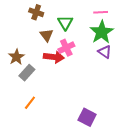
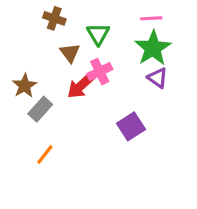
red arrow: (54, 57) -> (81, 86), turned 132
purple square: (87, 117) -> (131, 126), moved, turned 30

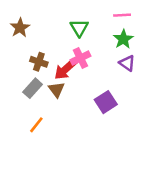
brown cross: (54, 18) -> (39, 62), moved
green star: (153, 48) -> (123, 39), size x0.7
brown triangle: (70, 53) -> (57, 90), moved
brown star: (25, 86) -> (20, 28), moved

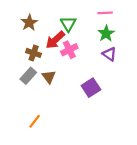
brown star: (20, 28) -> (29, 23), moved
red arrow: (65, 69) -> (55, 40), moved
orange line: (36, 125) -> (35, 121), moved

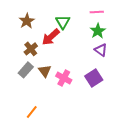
pink cross: (69, 50) -> (64, 78), moved, turned -35
brown cross: (34, 53) -> (31, 49), turned 32
purple square: (91, 88) -> (94, 78), moved

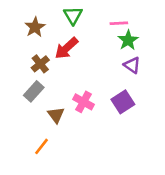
pink line: (97, 12) -> (119, 23), moved
green triangle: (63, 22) -> (73, 15), moved
brown triangle: (45, 71) -> (56, 115), moved

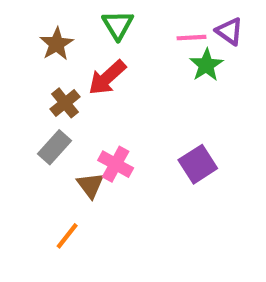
purple triangle: (132, 65) -> (230, 31), moved
pink cross: (83, 102) -> (116, 164), moved

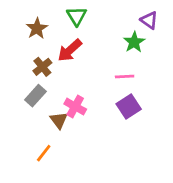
pink line: (192, 38) -> (125, 76), moved

